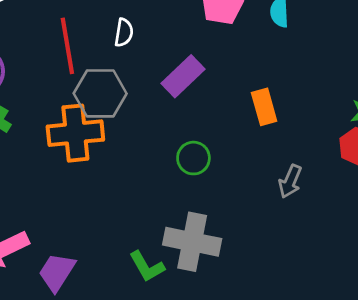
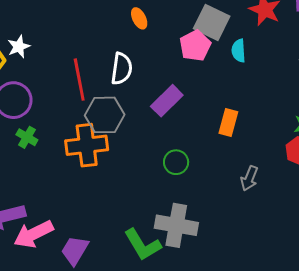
white semicircle: (124, 33) -> (122, 69), size x1.5
orange rectangle: (264, 107) -> (228, 123), turned 32
green L-shape: (147, 266) -> (143, 245), size x1.4

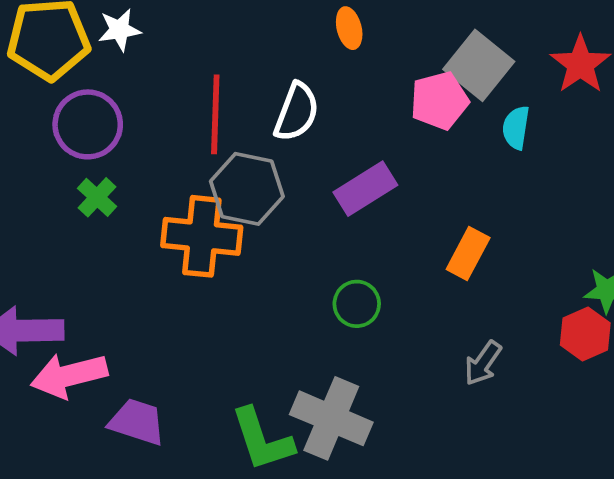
purple trapezoid: (75, 250) -> (137, 422), turned 64

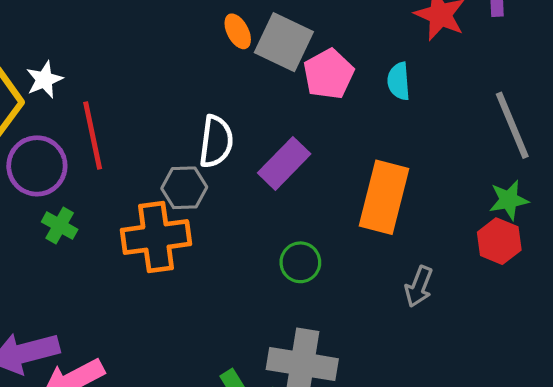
gray square: (479, 65) -> (284, 42), moved
white semicircle: (297, 112) -> (216, 141), moved
red line: (215, 114) -> (93, 135), moved
gray hexagon: (247, 189) -> (184, 188), size x0.7
orange rectangle: (468, 254) -> (384, 197), size x1.6

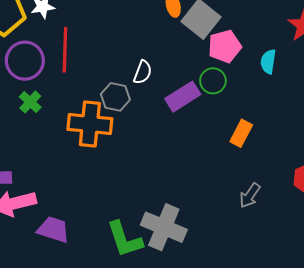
white semicircle: (216, 141) -> (143, 72), size x0.7
orange rectangle: (384, 197) -> (241, 133), size x0.6
green circle: (300, 262) -> (213, 81), moved

